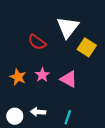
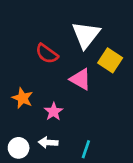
pink star: (42, 75) -> (54, 112), moved
pink triangle: (69, 79) -> (80, 79), moved

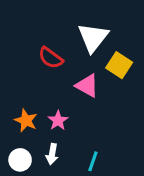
orange star: (23, 98) -> (26, 121), moved
white arrow: (48, 143) -> (52, 154), turned -84

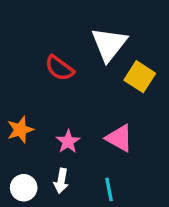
pink triangle: (87, 86) -> (119, 138), moved
orange star: (26, 121) -> (20, 130), moved, turned 30
cyan line: (93, 161) -> (109, 189), turned -30

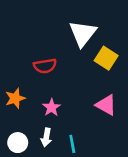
red semicircle: (60, 68) -> (45, 66), moved, turned -45
pink triangle: (119, 138) -> (106, 105), moved
cyan line: (109, 189) -> (72, 144), moved

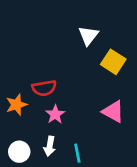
white triangle: (83, 33) -> (88, 36), size x0.7
red semicircle: (45, 66) -> (44, 88), moved

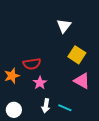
yellow square: (113, 62) -> (77, 55), moved
white arrow: (50, 146) -> (46, 106), moved
cyan line: (77, 153) -> (65, 108), moved, turned -56

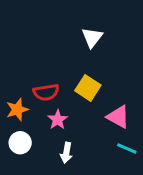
yellow square: (77, 55) -> (88, 88), moved
cyan line: (65, 108) -> (127, 148), moved
white circle: (14, 110) -> (20, 143), moved

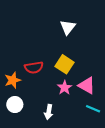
pink star: (58, 120) -> (65, 88), moved

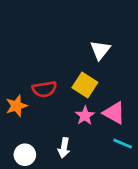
white triangle: (68, 27) -> (100, 50), moved
white circle: (15, 105) -> (25, 155), moved

